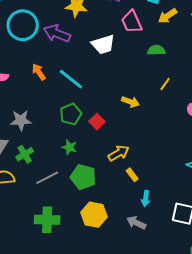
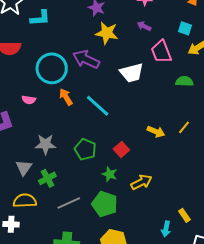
cyan circle: (23, 25) -> (52, 68), moved
yellow line: (165, 84) -> (184, 127), moved
green pentagon: (71, 114) -> (85, 149), moved, turned -30
green star: (69, 147) -> (110, 174), moved
yellow rectangle: (132, 175) -> (184, 215), moved

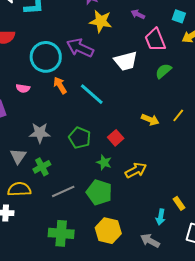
green semicircle: (184, 81) -> (163, 71), moved, turned -42

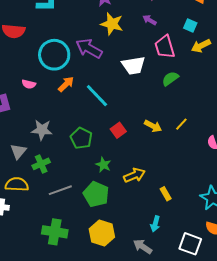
orange arrow: (60, 85) -> (66, 84), turned 72
red square: (116, 138) -> (118, 130), moved
yellow rectangle: (179, 203) -> (166, 194), moved

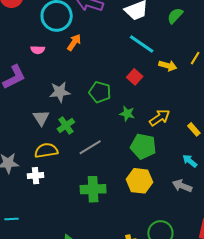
cyan line: (97, 96) -> (142, 44), moved
green pentagon: (96, 194) -> (143, 146), moved
cyan arrow: (155, 224) -> (190, 161), turned 126

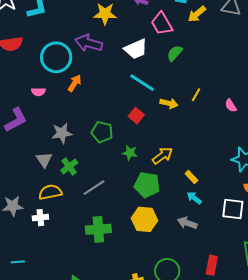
yellow rectangle: (194, 129) -> (191, 177), moved

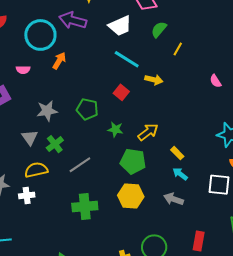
yellow line: (196, 95) -> (178, 49), moved

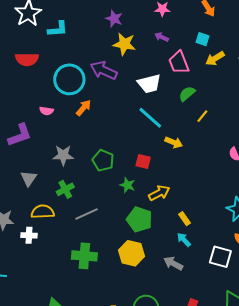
red square: (121, 92) -> (143, 162), moved, turned -35
gray triangle: (30, 138) -> (29, 178), moved

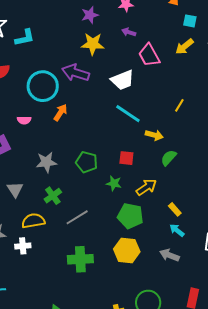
purple star: (114, 19) -> (90, 15), moved, turned -30
cyan square: (203, 39) -> (190, 21), moved
green semicircle: (187, 94) -> (169, 158), moved

